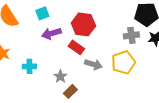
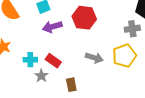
red rectangle: (76, 47) -> (53, 61), moved
gray star: (60, 76) -> (41, 76), moved
brown rectangle: (70, 91) -> (71, 85), turned -56

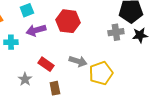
yellow pentagon: (124, 56) -> (101, 73), moved
cyan cross: (30, 60) -> (11, 42), moved
red rectangle: (53, 61) -> (46, 64), moved

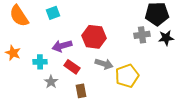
red hexagon: (68, 21) -> (94, 37), moved
purple arrow: (36, 30) -> (62, 46), moved
cyan cross: (11, 42) -> (40, 62), moved

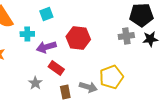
cyan square: (53, 13) -> (46, 14), moved
cyan cross: (40, 62) -> (27, 34), moved
gray arrow: (104, 64) -> (88, 87), moved

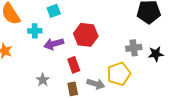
gray cross: (126, 36) -> (134, 48), moved
black star: (150, 39) -> (156, 54), moved
red rectangle: (56, 68) -> (74, 65), moved, turned 35

